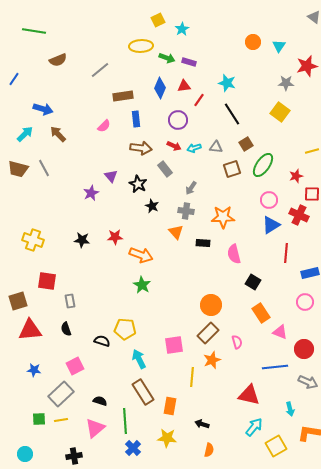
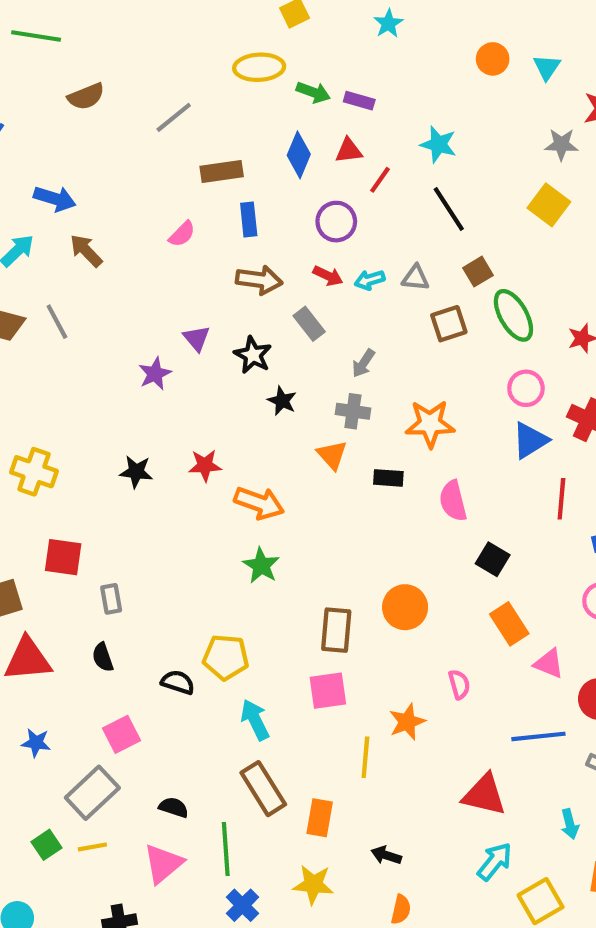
cyan star: (182, 29) -> (388, 23), moved
green ellipse: (263, 165) -> (513, 315), turned -65
brown rectangle: (208, 333) -> (336, 630), moved, turned -40
green square: (39, 419) -> (46, 845), turned -32

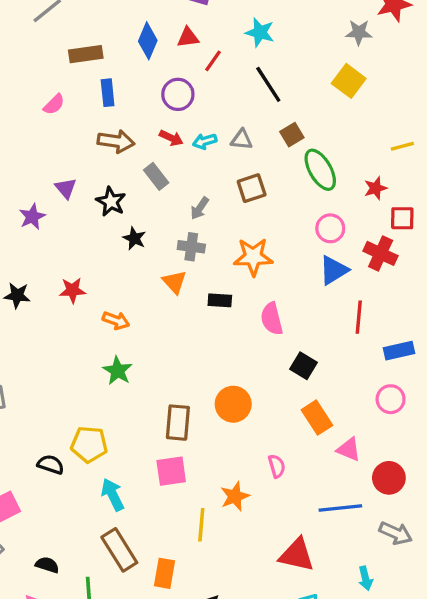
brown square: (449, 324) -> (252, 188), moved
orange arrow: (259, 503) -> (116, 320), size x0.7

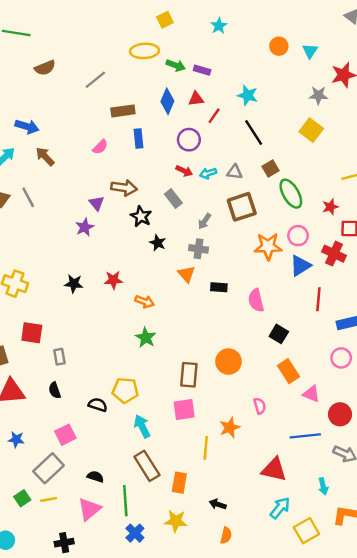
brown arrow: (116, 141) -> (124, 188), moved
purple triangle: (66, 188) -> (97, 203), moved
brown square: (252, 188) -> (242, 207), size x1.4
orange star: (253, 257) -> (268, 246), moved

